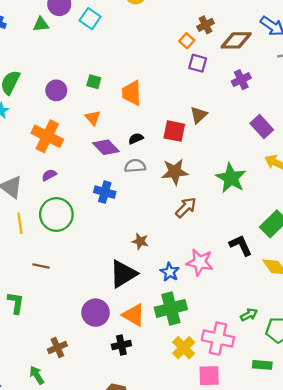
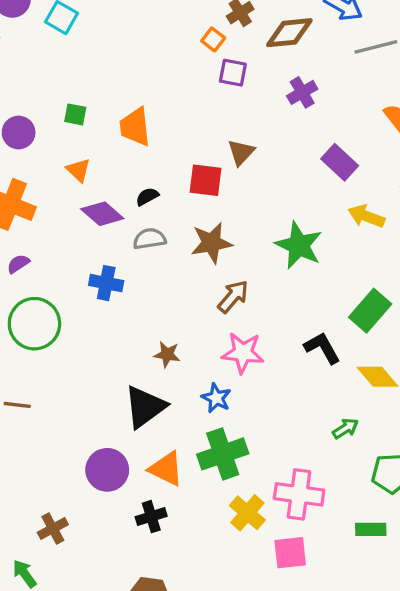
pink star: (200, 262) -> (243, 353), moved
green arrow: (249, 315) -> (345, 428), moved

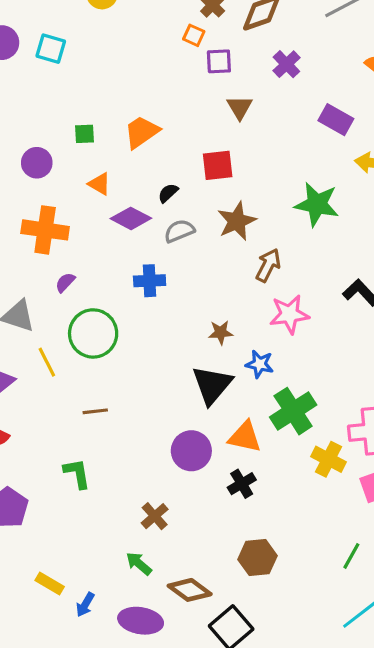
orange trapezoid: (135, 127) -> (142, 132), turned 75
brown triangle: (241, 152) -> (240, 107), moved
blue star: (216, 398) -> (260, 364), moved

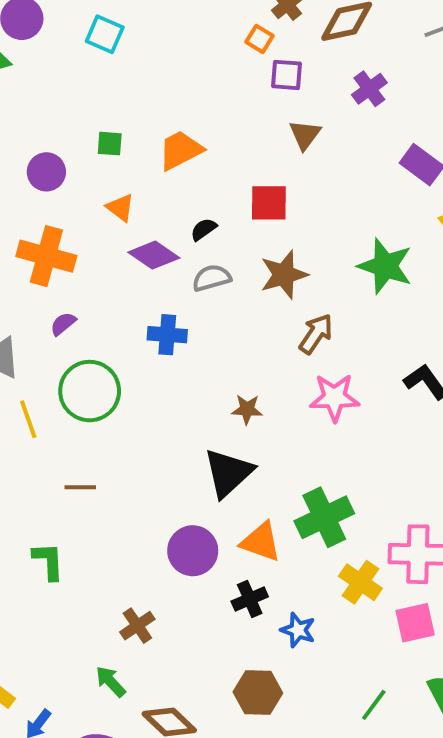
cyan square: (51, 49) -> (105, 34), moved
blue star: (260, 364) -> (298, 630), moved

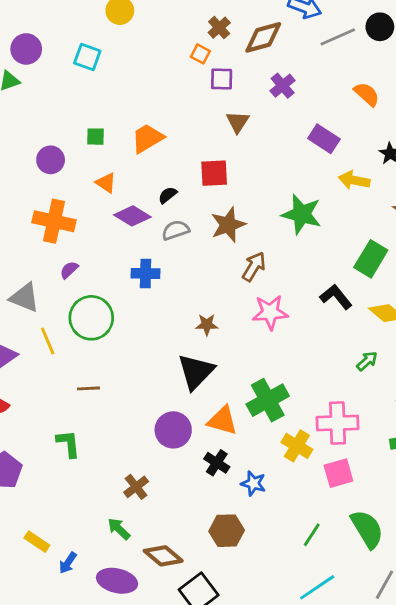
black cross: (250, 599) -> (217, 463), turned -30

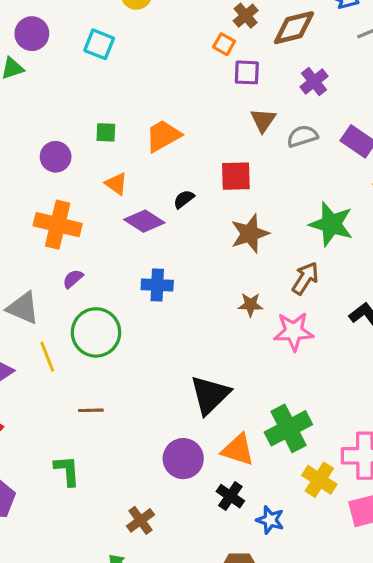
gray semicircle: (176, 230) -> (302, 136), moved
brown arrow: (254, 267) -> (305, 278), moved
brown star: (207, 325) -> (250, 305), moved

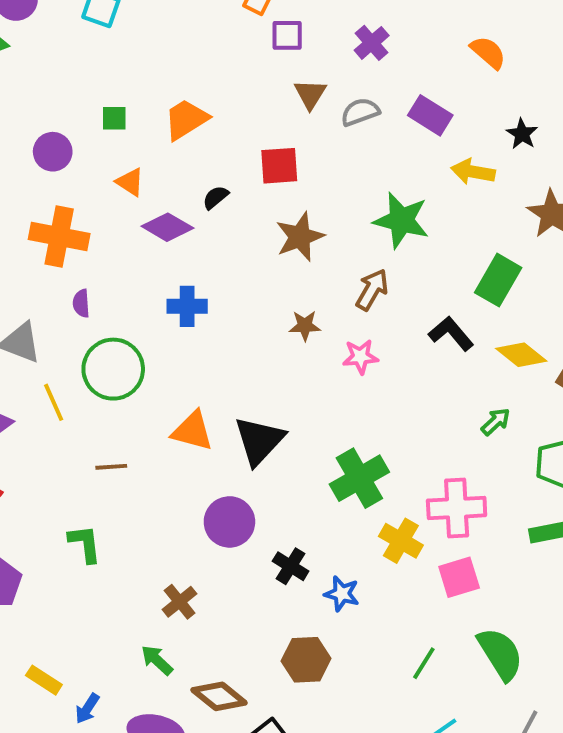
purple semicircle: (73, 279) -> (81, 303), turned -50
pink star: (294, 331) -> (360, 357), size x0.7
orange triangle: (238, 450) -> (192, 431), moved

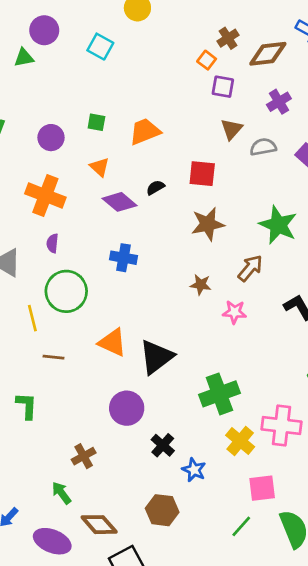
yellow line: (54, 402) -> (32, 318), moved
pink square: (459, 577) -> (262, 488), moved

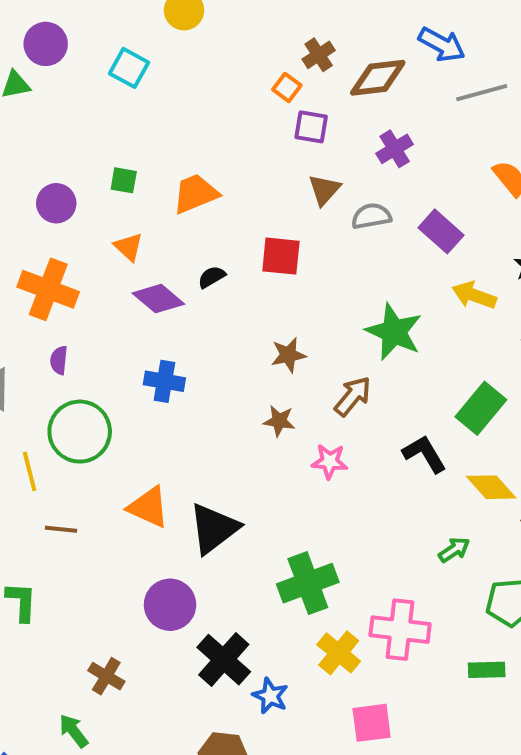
brown star: (208, 224) -> (288, 355), moved, size x0.7
black cross: (163, 445) -> (224, 660), size x1.5
brown cross: (84, 456) -> (106, 676), turned -30

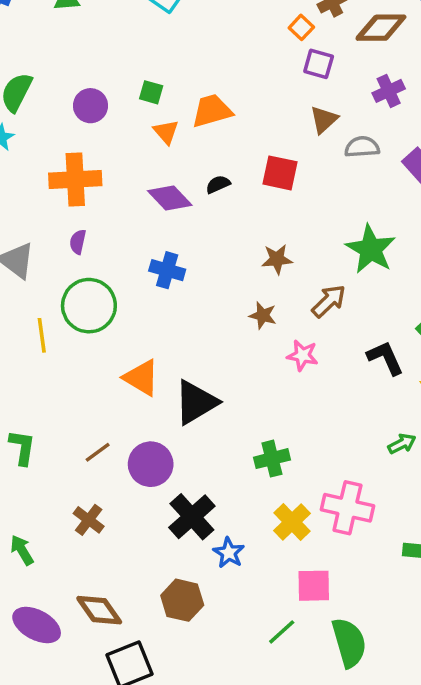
orange triangle: (129, 247) -> (166, 132), moved
orange cross: (48, 289) -> (75, 179), turned -30
brown line: (61, 529) -> (98, 452), moved, turned -48
green cross: (308, 583) -> (272, 459), size x0.7
green arrow: (74, 731) -> (22, 550), moved

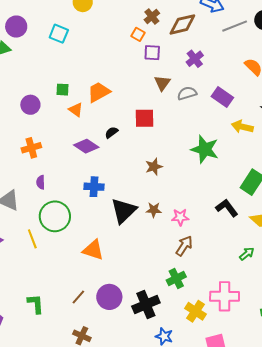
orange cross: (75, 179) -> (31, 148), size x0.7
brown arrow: (329, 301) -> (184, 246), moved
brown star: (263, 315) -> (154, 210), moved
black triangle: (196, 402) -> (124, 211), moved
black cross: (192, 517) -> (146, 305), moved, turned 32

